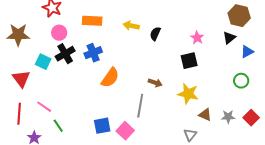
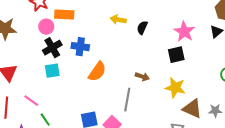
orange rectangle: (92, 21) -> (64, 15), moved
pink star: (197, 38) -> (184, 32), size x1.5
blue cross: (93, 53) -> (80, 47), turned 30
cyan square: (43, 62) -> (52, 71), moved, turned -35
brown triangle: (205, 115) -> (192, 109), size x1.5

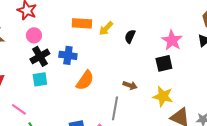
orange rectangle: (64, 15) -> (82, 23), moved
yellow arrow: (118, 20) -> (106, 28), turned -56

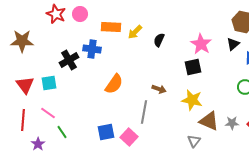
pink circle: (34, 35) -> (80, 14), moved
blue cross: (68, 55) -> (92, 49), moved
cyan square: (40, 79) -> (49, 83), moved

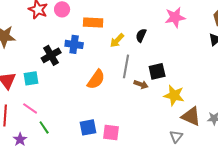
yellow arrow: (135, 32) -> (117, 40), moved
pink star: (201, 44) -> (175, 17), moved, turned 30
black square: (193, 67) -> (157, 71), moved
gray line: (144, 112) -> (126, 66), moved
pink square: (129, 137) -> (111, 132), turned -36

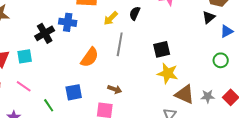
black square: (157, 71) -> (162, 49), moved
brown arrow: (141, 84) -> (115, 89), moved
green line: (44, 127) -> (49, 105), moved
blue square: (88, 127) -> (74, 92), moved

